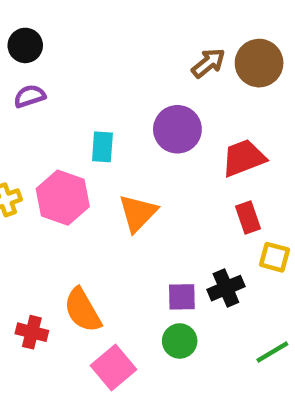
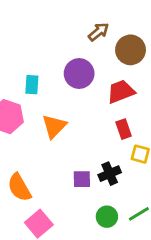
brown circle: (259, 63) -> (131, 50), moved
green circle: (180, 341) -> (107, 217), moved

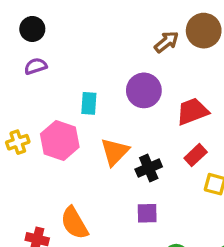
brown circle: (131, 50) -> (204, 31), moved
red rectangle: (124, 129) -> (196, 155), turned 66
black cross: (110, 174) -> (149, 168), moved

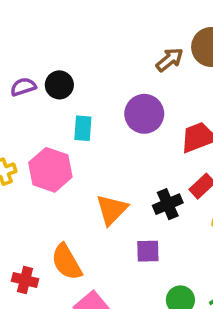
black circle: (32, 29) -> (59, 85), moved
orange triangle: (115, 152) -> (112, 210), moved
black cross: (149, 168) -> (168, 204), moved

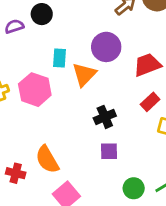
black circle: (59, 85) -> (42, 14), moved
black cross: (168, 204) -> (105, 117), moved
orange triangle: (112, 210) -> (84, 74), moved

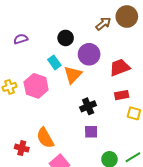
black circle: (42, 14) -> (66, 38), moved
cyan rectangle: (60, 58) -> (54, 62), turned -40
red rectangle: (150, 102) -> (122, 95), turned 32

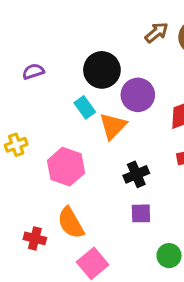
brown arrow: (103, 24) -> (157, 32), moved
black circle: (66, 38) -> (102, 70), size x1.5
pink hexagon: (36, 86) -> (66, 167), moved

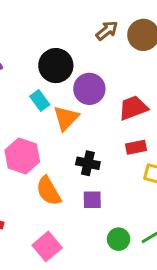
black cross: (136, 174) -> (88, 163), turned 35
orange semicircle: (71, 223) -> (49, 191), moved

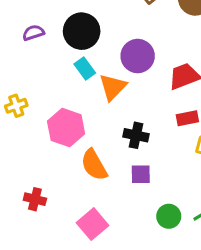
black circle: (56, 66) -> (82, 31), moved

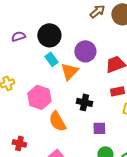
purple square: (141, 174) -> (99, 128), moved

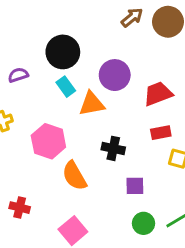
purple semicircle: (18, 36) -> (18, 75), moved
orange triangle: (69, 71) -> (92, 104), turned 36

